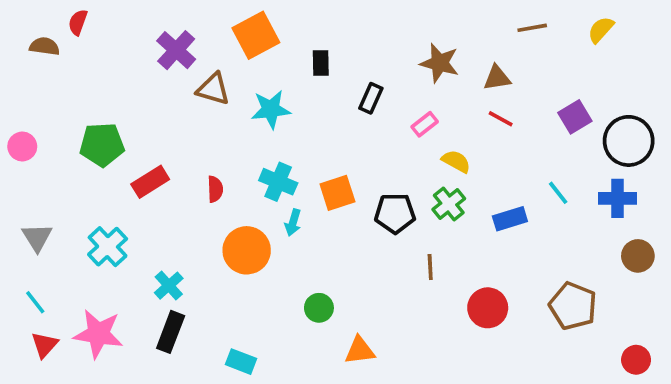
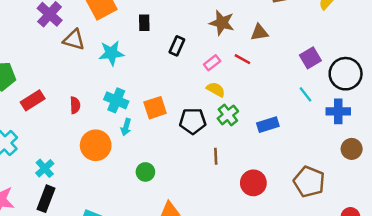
red line: (501, 119) -> (242, 59), moved
yellow semicircle: (456, 161) -> (216, 89), moved
cyan line: (558, 193) -> (306, 94), moved
green circle: (319, 308) -> (145, 172), moved

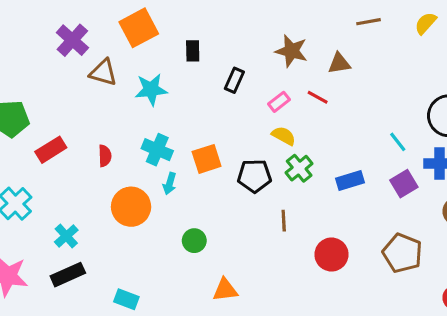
purple square: (310, 58) -> (404, 184), moved
black rectangle: (46, 199) -> (68, 275), turned 45

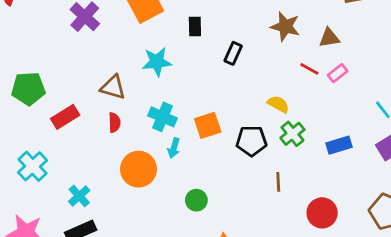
brown triangle: (103, 73) -> (113, 87), moved
pink rectangle: (279, 102) -> (338, 73), moved

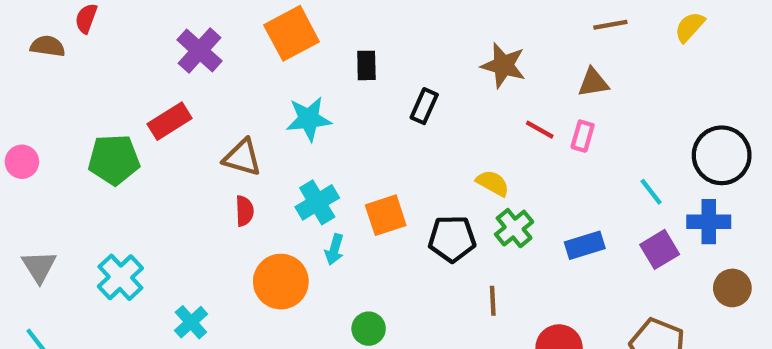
brown triangle: (329, 38) -> (593, 83), moved
pink rectangle: (338, 73) -> (583, 136), turned -36
red rectangle: (65, 117) -> (170, 121), moved
cyan cross: (162, 117) -> (317, 202), turned 36

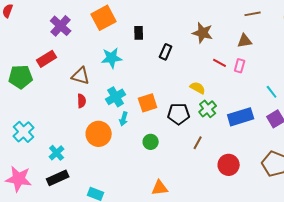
blue rectangle: (585, 245) -> (241, 117), size x1.4
brown line: (493, 301) -> (198, 143), turned 32
green circle: (369, 329) -> (151, 142), moved

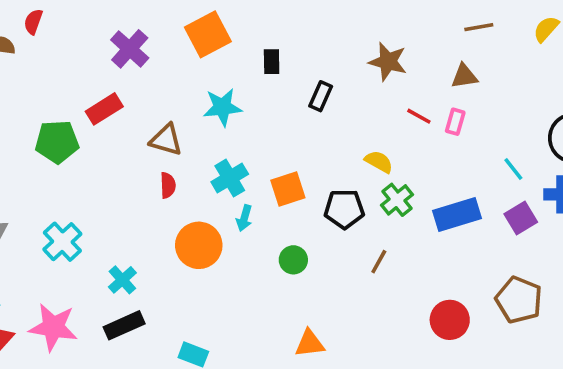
red circle: (229, 165) -> (450, 320), moved

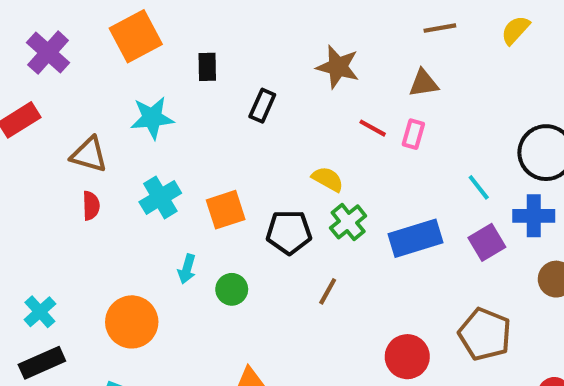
cyan arrow: (244, 218) -> (187, 269), moved
orange circle: (199, 245) -> (132, 322), moved

